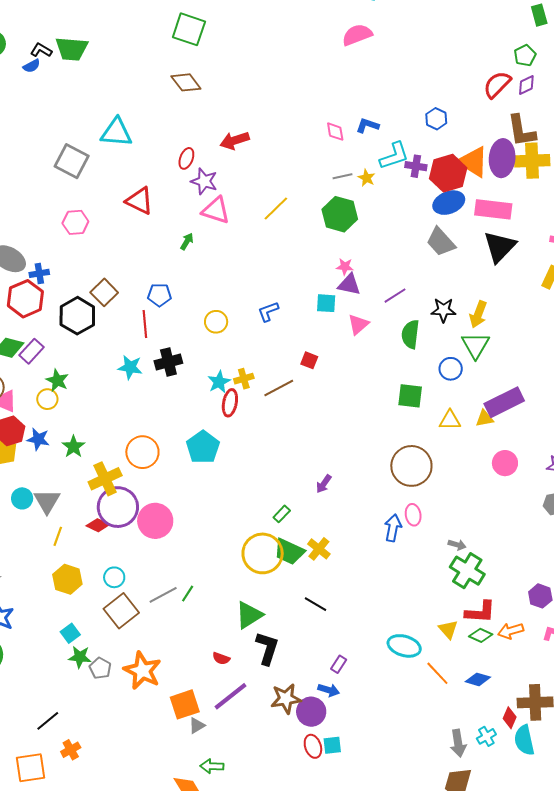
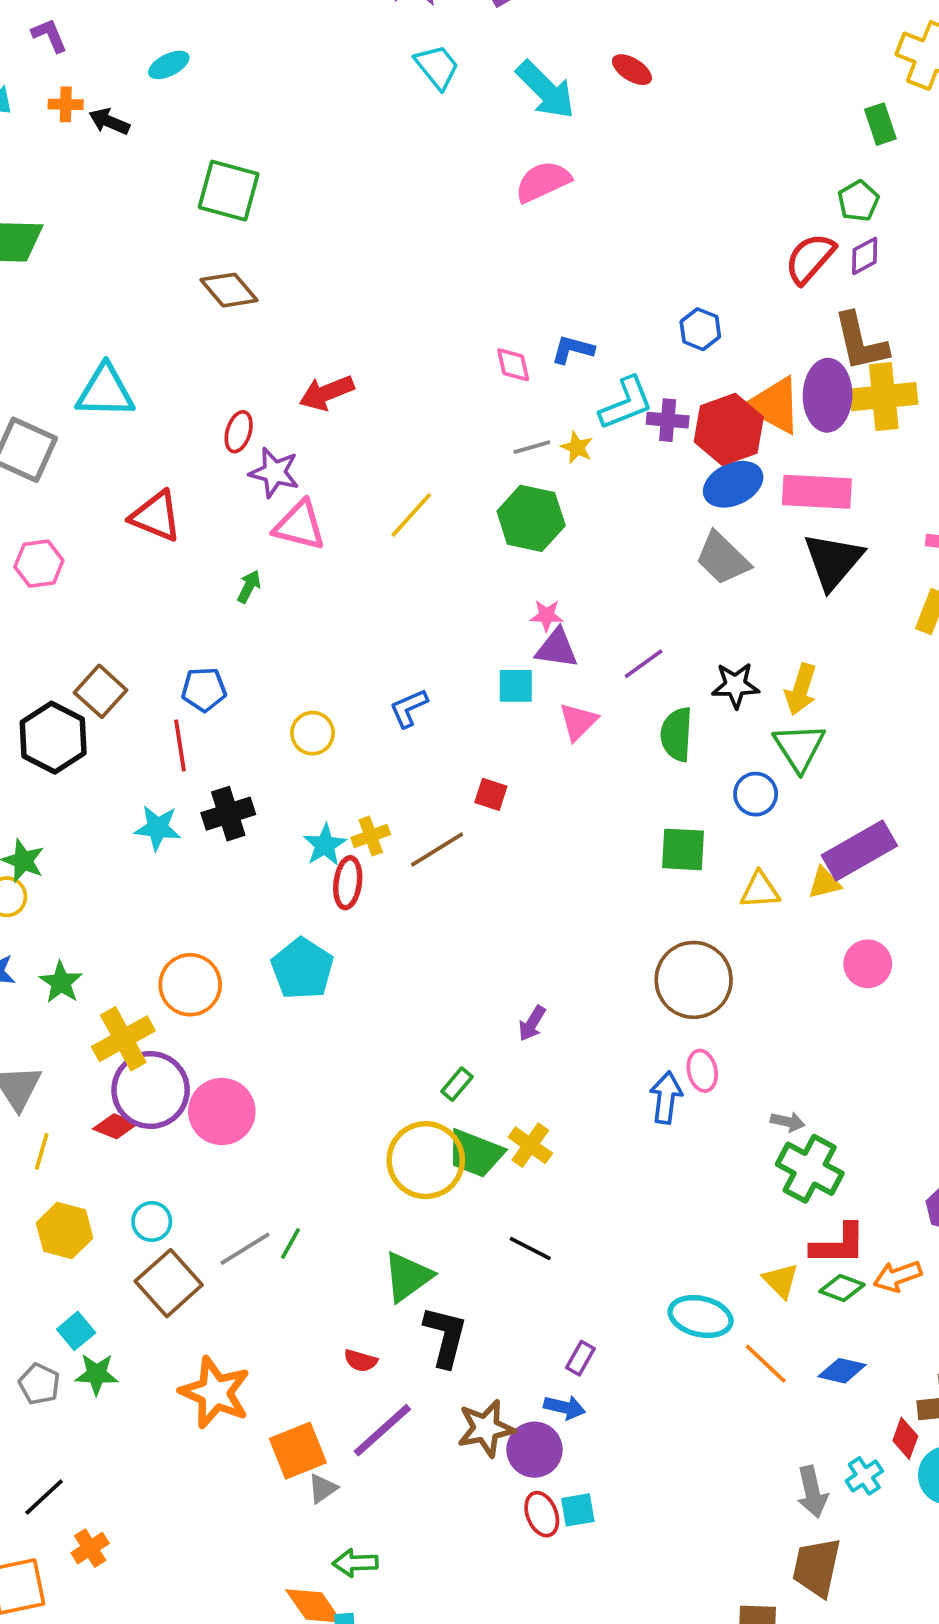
gray pentagon: (100, 668) -> (39, 1384), moved

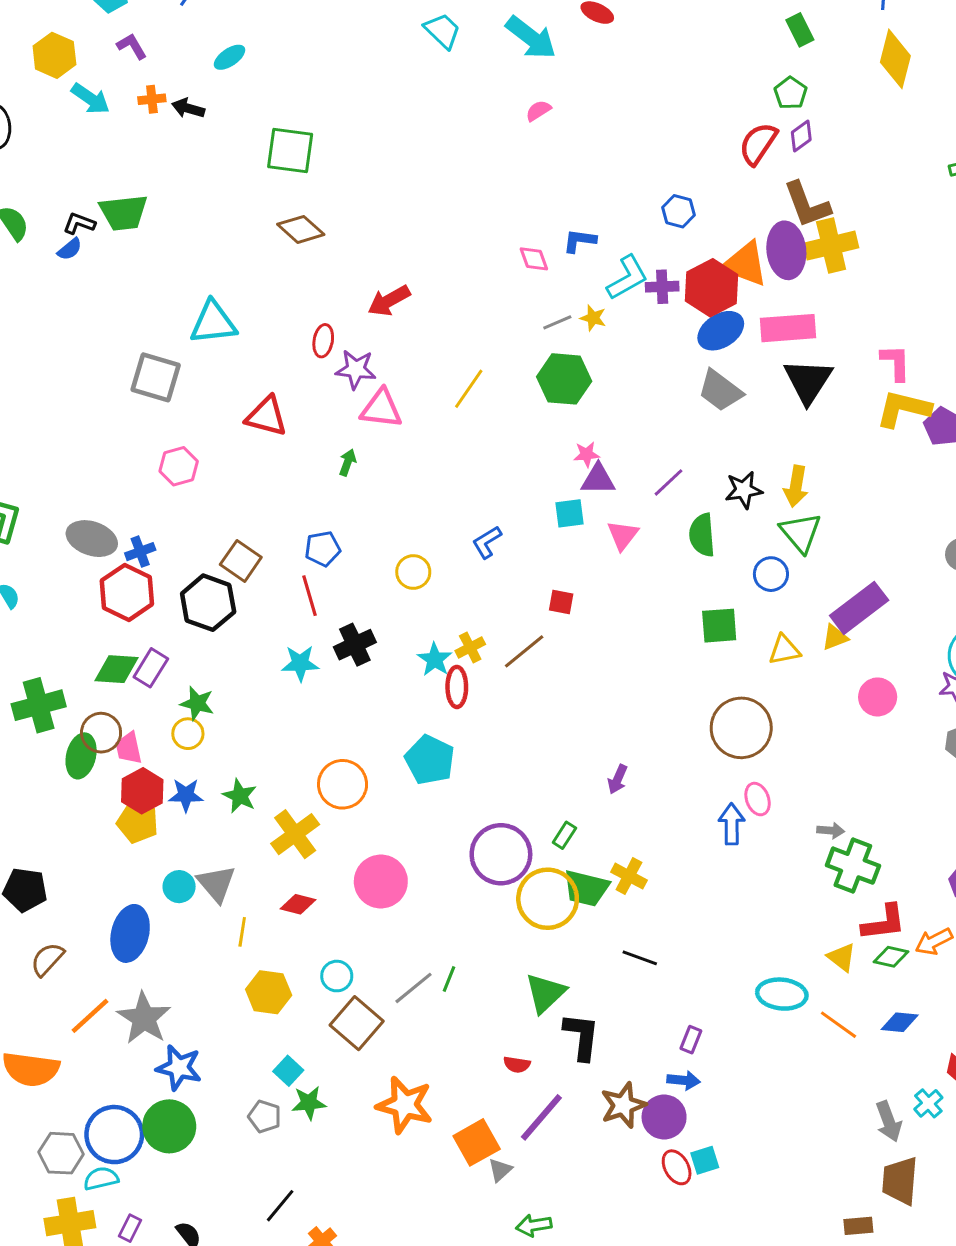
pink semicircle: (543, 182) -> (538, 111), size x0.6
purple circle: (151, 1090) -> (501, 854), moved

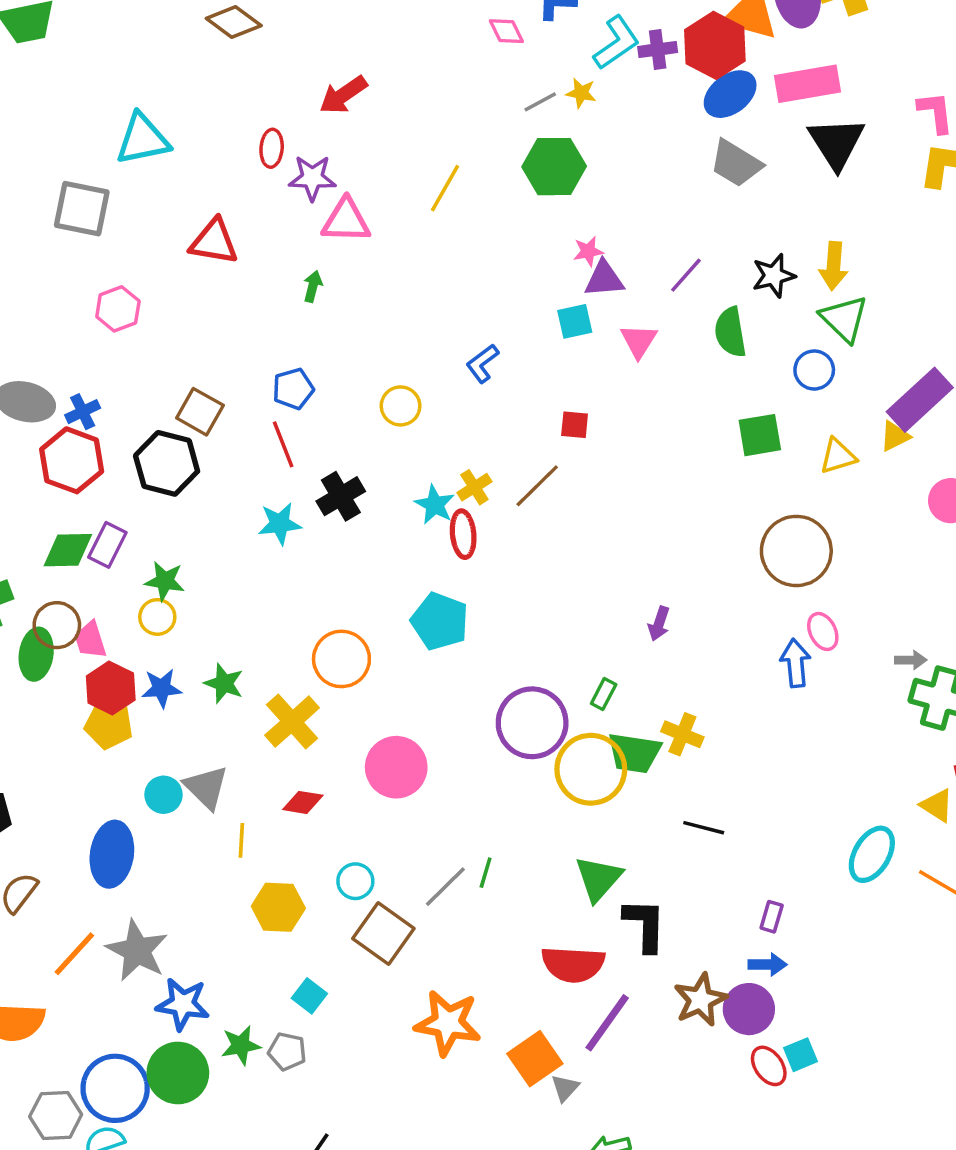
cyan ellipse: (782, 994) -> (872, 854), turned -60
red semicircle: (517, 1065) -> (573, 964), size x2.0
green star: (309, 1103) -> (241, 1045), moved

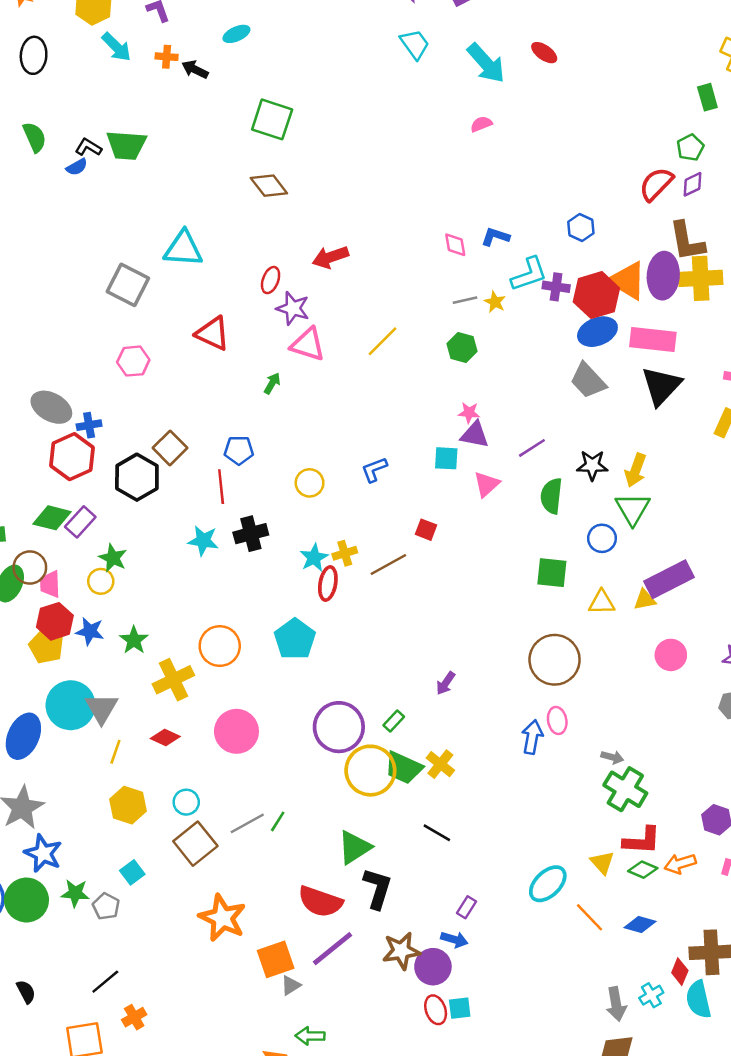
green hexagon: (554, 167) -> (462, 348), size x0.7
cyan circle: (164, 795) -> (71, 705), size x1.8

